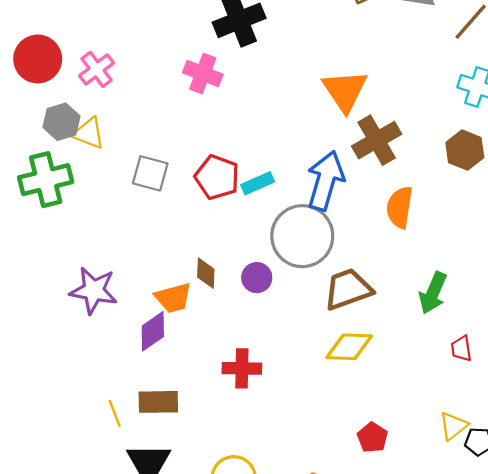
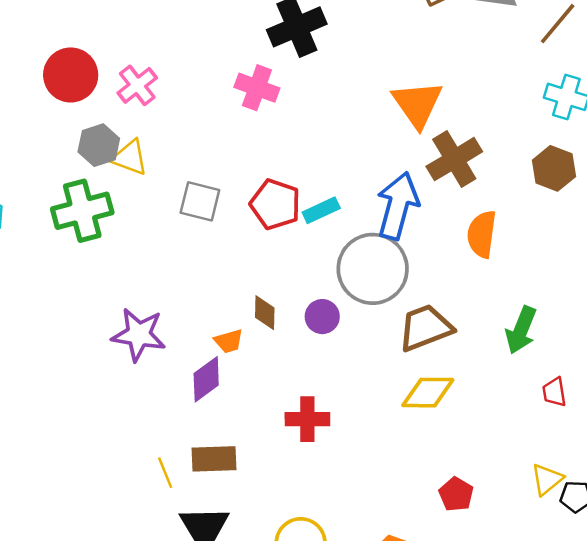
orange trapezoid: (173, 298) -> (229, 341), size x0.7

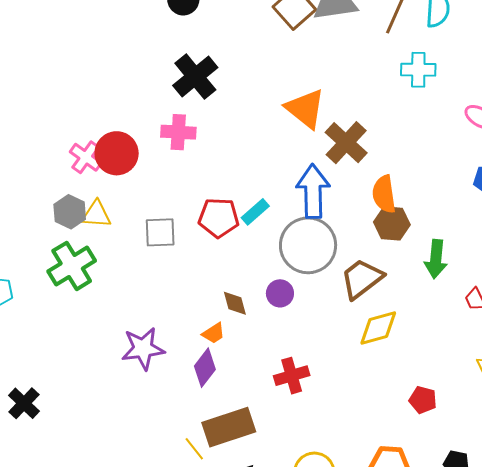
red circle: (71, 75) -> (117, 153), moved
brown hexagon: (554, 168) -> (392, 223), moved
brown rectangle: (214, 459) -> (229, 427), size x1.4

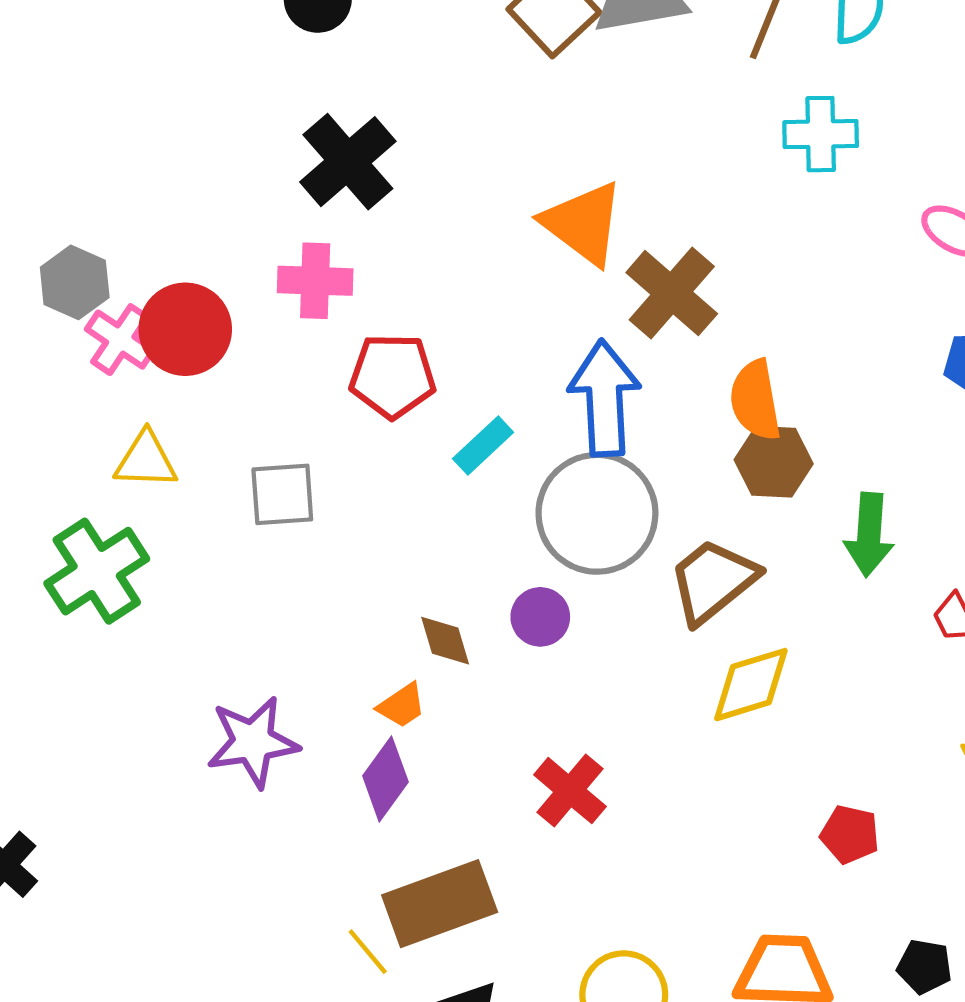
gray hexagon: (70, 212) -> (75, 282), moved
red pentagon: (219, 218) -> (393, 376), moved
red cross: (292, 376) -> (570, 791), turned -32

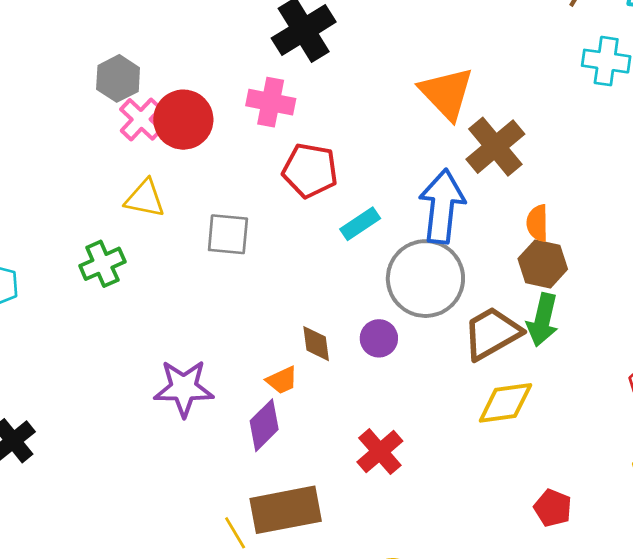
orange semicircle: (755, 400) -> (537, 223), size x0.7
green arrow: (869, 535) -> (543, 320), moved
green cross: (97, 571) -> (102, 264), size x0.7

